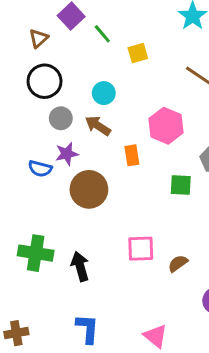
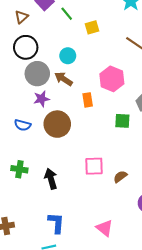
gray circle: (61, 118) -> (37, 74), size x1.5
blue semicircle: (40, 169) -> (23, 125), moved
green cross: (36, 253) -> (19, 169), size x0.7

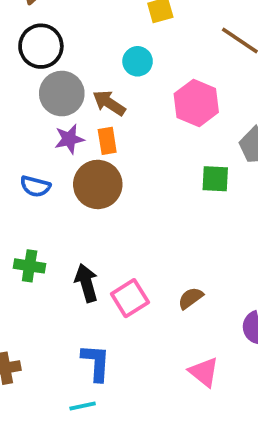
cyan circle: (68, 56) -> (138, 61), moved
orange rectangle: (88, 100) -> (107, 141), moved
pink square: (94, 166) -> (130, 298), moved, turned -30
brown semicircle: (120, 177) -> (191, 298), moved
pink triangle: (105, 228) -> (204, 372), moved

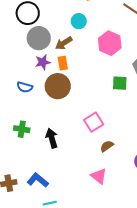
brown arrow: (109, 103) -> (64, 43), turned -66
pink square: (130, 298) -> (94, 122), moved
blue L-shape: (96, 363) -> (38, 180), moved, turned -55
pink triangle: (204, 372) -> (99, 176), moved

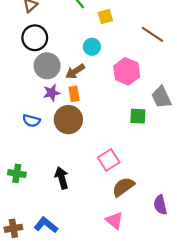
green cross: (22, 129) -> (17, 173), moved
brown semicircle: (107, 146) -> (123, 187), size x1.5

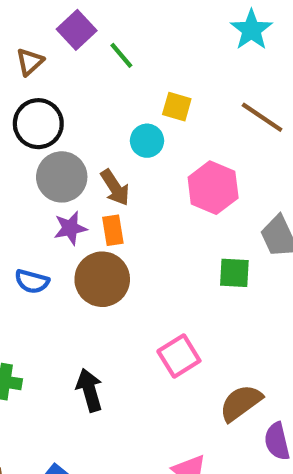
yellow square: (105, 16) -> (177, 107), moved, turned 32
brown arrow: (75, 71) -> (115, 188), turned -90
brown semicircle: (123, 187) -> (241, 403), moved

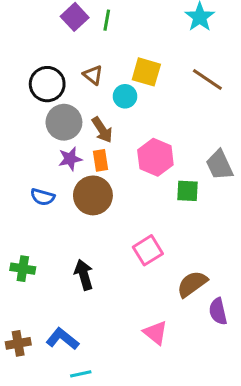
green line: (121, 55) -> (107, 20), moved, turned 50
brown triangle: (30, 62) -> (93, 75), moved, turned -40
yellow square: (177, 107) -> (146, 72), size x1.4
pink hexagon: (213, 188) -> (155, 157), moved

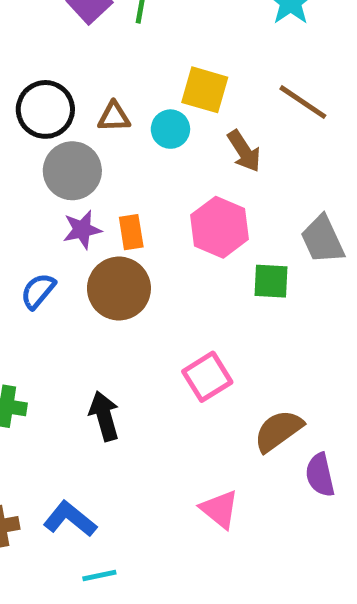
brown triangle: (93, 75) -> (114, 117), moved, turned -40
brown arrow: (102, 130) -> (244, 151), moved
blue semicircle: (43, 197) -> (38, 291), turned 115

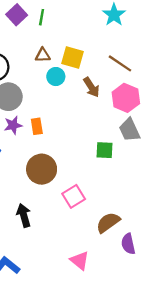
brown triangle: (114, 117) -> (43, 55), moved
pink hexagon: (220, 227) -> (126, 98), moved
brown circle: (119, 289) -> (42, 169), moved

